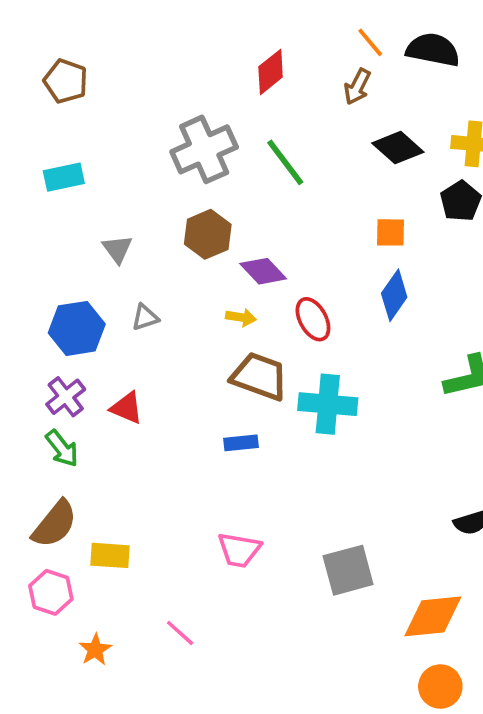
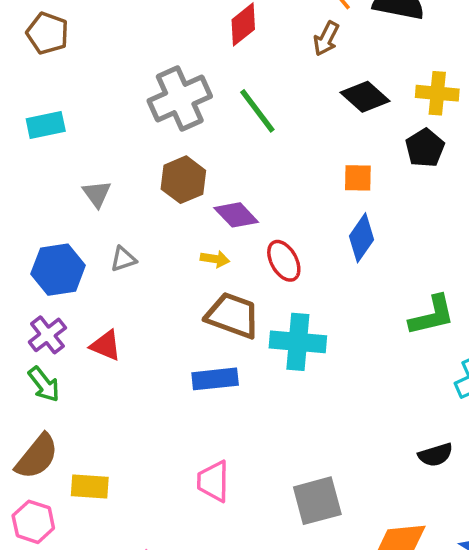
blue rectangle: (241, 443) -> (215, 379), size x1.4
pink trapezoid: (239, 550) -> (213, 481), turned 81

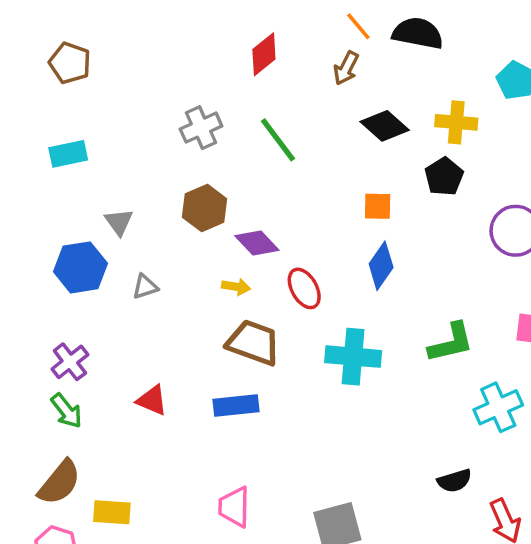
gray cross: (180, 99) -> (201, 128), size x0.7
blue hexagon: (58, 270) -> (80, 267), moved
cyan cross: (298, 342) -> (353, 357), moved
red triangle: (106, 345) -> (152, 400), moved

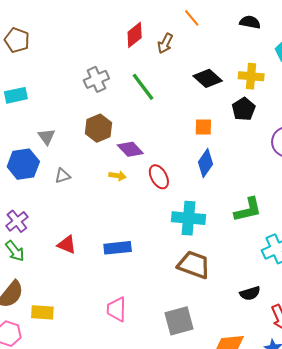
black semicircle: (418, 33) -> (250, 22), moved, size x0.7
brown arrow: (346, 68) -> (165, 43), moved
brown trapezoid: (253, 343) -> (194, 265), moved

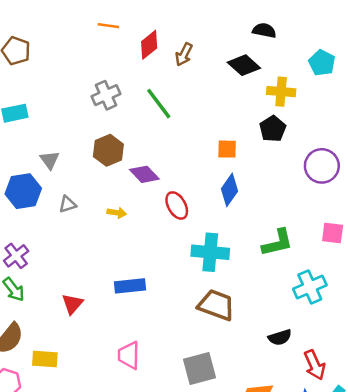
orange line: (192, 18) -> (108, 26), moved, turned -42
black semicircle: (250, 22) -> (264, 30), moved
black diamond: (208, 78) -> (244, 65), moved
yellow arrow: (118, 176) -> (117, 213), moved
red triangle: (67, 245) -> (72, 304), moved, turned 48

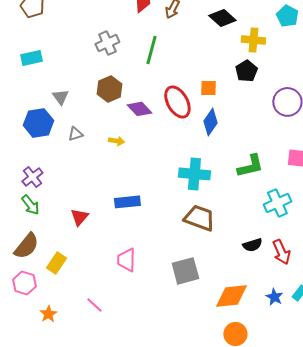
green line: (159, 104) -> (151, 50), turned 52
red ellipse: (177, 205) -> (177, 102), moved, size x1.4
yellow rectangle: (45, 359) -> (56, 263), turned -60
red arrow: (315, 365) -> (281, 252), moved

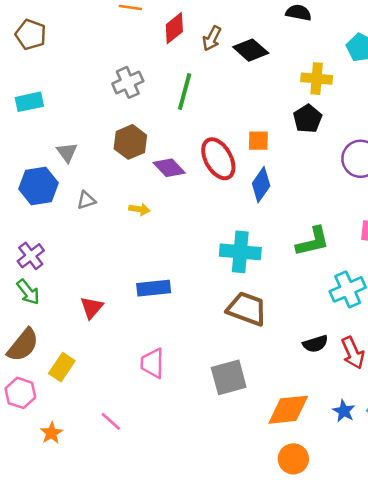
black diamond: (222, 18) -> (251, 50), moved

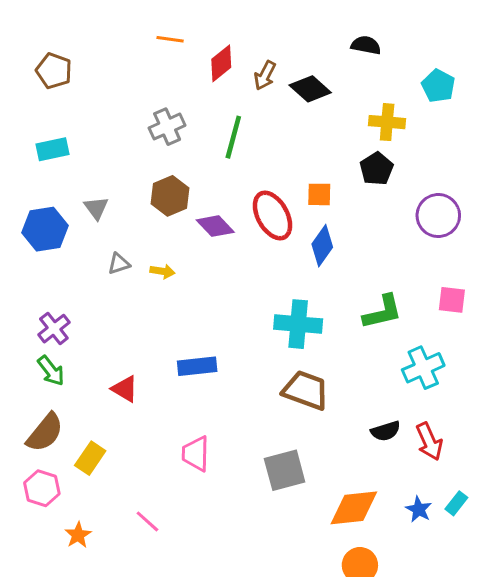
blue hexagon: (39, 186) -> (45, 229), moved
yellow arrow: (139, 209) -> (162, 271), moved
red triangle: (92, 308) -> (125, 389), turned -40

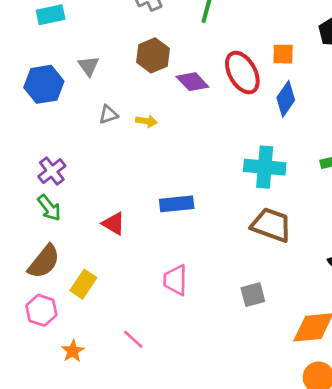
gray square: (285, 470) -> (253, 295), size x0.7

